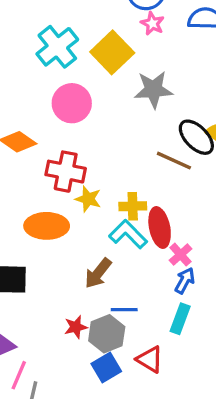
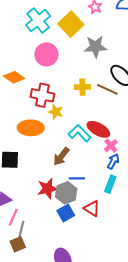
yellow cross: (133, 206) -> (82, 87), moved
red ellipse: (160, 227) -> (98, 129), turned -50
red star: (76, 327) -> (48, 189), size x1.5

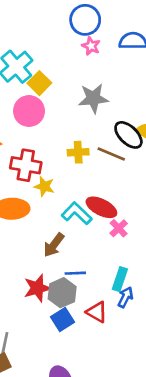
yellow square: (71, 24) -> (39, 83), moved, size x0.7
blue arrow: (113, 161) -> (125, 297), moved

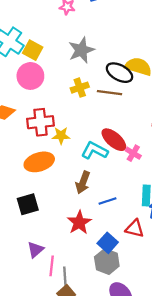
yellow cross: (78, 152) -> (80, 88), moved
red ellipse: (101, 207) -> (114, 140), turned 30
gray hexagon: (62, 293) -> (107, 262), moved

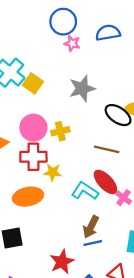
pink circle: (30, 76) -> (33, 128), moved
yellow cross: (80, 88) -> (60, 131), moved
brown line: (110, 93) -> (107, 149), moved
brown arrow: (83, 182) -> (91, 227), moved

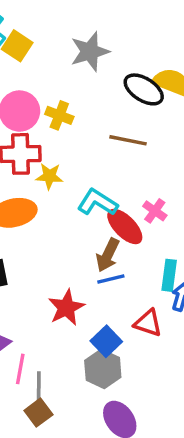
yellow cross: (60, 131) -> (59, 115), turned 36
red ellipse: (105, 182) -> (125, 226), moved

